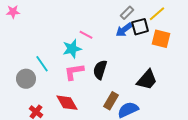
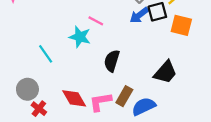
cyan star: (72, 49) -> (80, 37), turned 30
pink L-shape: (74, 72) -> (100, 102), moved
gray circle: (26, 79) -> (27, 89), moved

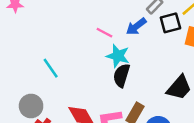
blue arrow: (139, 15) -> (136, 26), moved
cyan star: (80, 37) -> (118, 56), moved

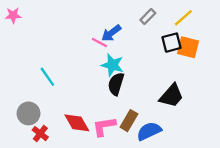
black square: (170, 23) -> (171, 43), moved
blue arrow: (136, 26) -> (111, 33), moved

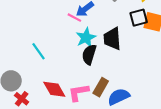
cyan star: (112, 65) -> (86, 38), turned 30
cyan line: (47, 77) -> (38, 51), moved
black trapezoid: (171, 96) -> (112, 39), moved, turned 135

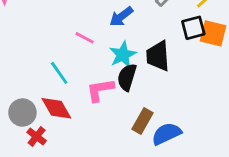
pink line: (74, 18) -> (85, 38), moved
red diamond: (54, 89) -> (56, 108), moved
pink L-shape: (79, 92) -> (100, 90), moved

